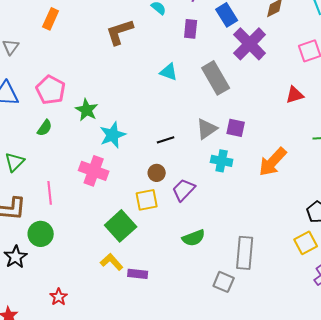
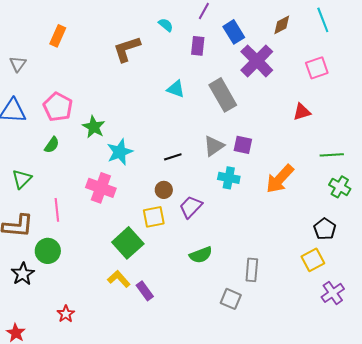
gray rectangle: (245, 253) -> (252, 270), size x0.7
purple rectangle: (138, 274) -> (145, 291), turned 48

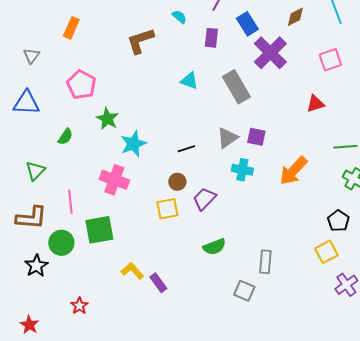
pink pentagon: (58, 107) -> (81, 85), moved
green square: (128, 243) -> (99, 230), moved, turned 32

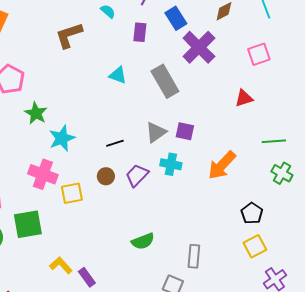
purple trapezoid: (204, 199) -> (137, 175), moved
yellow square: (167, 209) -> (72, 193), moved
black pentagon: (338, 221) -> (252, 213), moved

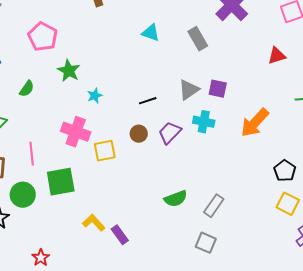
gray rectangle: (165, 81) -> (198, 39), size x0.7
cyan star: (62, 138) -> (95, 96), size x0.6
yellow square: (255, 246) -> (288, 204), turned -35
gray rectangle: (194, 256) -> (214, 206), moved, turned 30

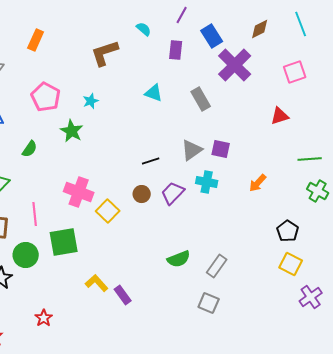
cyan star: (95, 96) -> (91, 101), moved
orange arrow: (255, 123) -> (258, 183), size x0.6
yellow square: (105, 151) -> (108, 211), turned -35

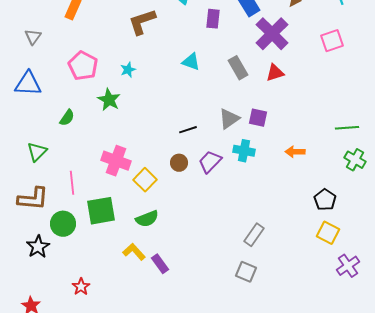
red triangle: (280, 116) -> (275, 73), moved
orange arrow: (258, 183) -> (295, 152), turned 48
green semicircle: (179, 259) -> (147, 219), moved

